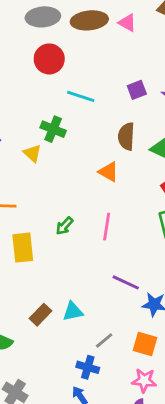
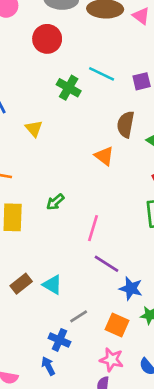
red circle: (49, 59) -> (47, 39), moved
cyan line: (81, 96) -> (102, 74), moved
green cross: (53, 129) -> (69, 88), moved
pink line: (107, 227) -> (93, 228), moved
cyan triangle: (73, 311) -> (52, 285), turned 35

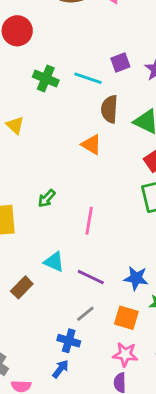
cyan line: (102, 74) -> (88, 78), moved
purple line: (107, 264) -> (91, 277), moved
cyan triangle: (52, 285) -> (54, 262), moved
blue arrow: (48, 366) -> (60, 369), turned 72

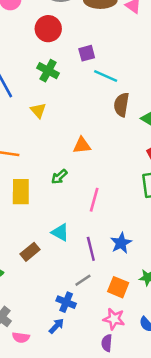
purple square: (120, 62) -> (87, 53), moved
green cross: (46, 79) -> (48, 71), moved
orange triangle: (91, 144) -> (82, 145), moved, turned -42
purple line: (91, 277) -> (91, 249), turned 45
blue star: (136, 278) -> (121, 243), moved, turned 30

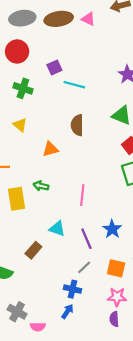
brown semicircle: (121, 105) -> (77, 125), moved
orange triangle: (82, 145) -> (50, 149), moved
green arrow: (59, 177) -> (41, 186), moved, turned 64

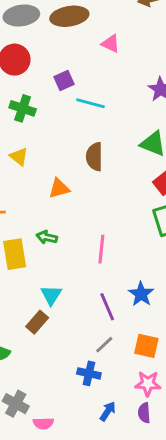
pink triangle: (88, 19) -> (111, 44), moved
cyan triangle: (57, 229) -> (51, 295), moved, turned 42
blue arrow: (68, 311) -> (108, 411), moved

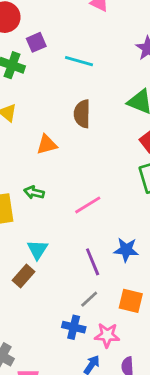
purple square: (64, 81) -> (36, 42), moved
pink line: (101, 249) -> (88, 205), turned 52
blue star: (141, 294) -> (126, 250), turned -30
pink star: (148, 384) -> (107, 335), moved

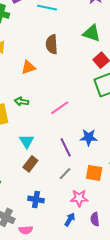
brown rectangle: (23, 276) -> (30, 164), moved
blue cross: (74, 327) -> (36, 199), moved

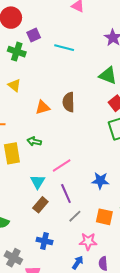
brown semicircle: (52, 44) -> (69, 102), moved
pink line: (60, 108) -> (62, 166), moved
purple line: (66, 147) -> (66, 194), moved

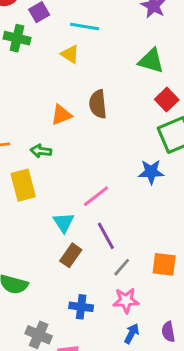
yellow triangle: (14, 85) -> (70, 54), moved
green arrow: (34, 141) -> (41, 151), moved
blue star: (100, 181) -> (151, 172), moved
pink star: (88, 241) -> (126, 301), moved

